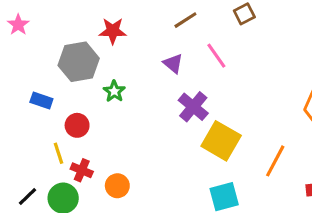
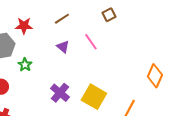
brown line: (185, 20) -> (62, 19), moved
purple cross: (193, 107) -> (60, 93), moved

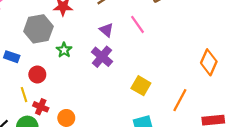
purple cross: (60, 93) -> (102, 57), moved
yellow square: (94, 97) -> (141, 86), size x0.7

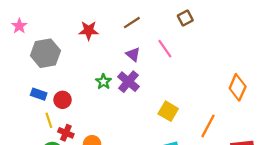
gray hexagon: (38, 29) -> (45, 53), moved
green star: (64, 50) -> (103, 82), moved
blue rectangle: (12, 57) -> (39, 94), moved

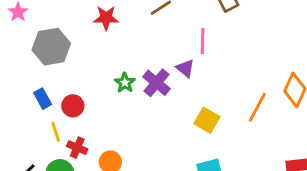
pink line: (165, 49) -> (203, 41), turned 36
purple triangle: (133, 54) -> (185, 68), moved
blue rectangle: (39, 94) -> (43, 99), turned 42
orange line: (208, 126) -> (257, 107), moved

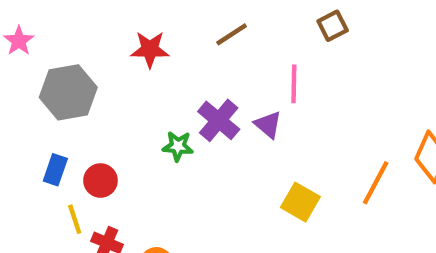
green star: (125, 83) -> (178, 146), turned -30
purple cross: (156, 83) -> (219, 120), moved
blue rectangle: (43, 99) -> (55, 170), turned 48

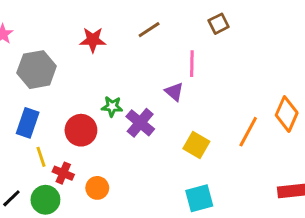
purple cross: (219, 120) -> (140, 123), moved
blue rectangle: (55, 170) -> (28, 123), size x1.4
red circle: (100, 181) -> (81, 130), moved, size x1.4

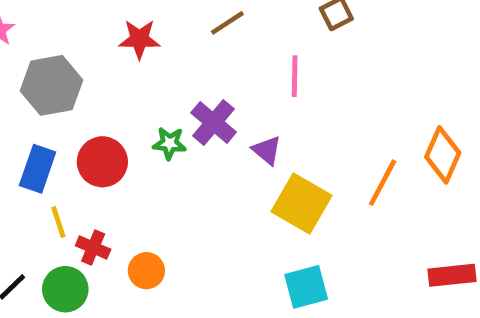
purple triangle: (174, 92) -> (267, 150), moved
purple cross: (140, 123) -> (214, 122), moved
red circle: (81, 130) -> (102, 162), moved
yellow square: (196, 145) -> (302, 204), size x1.4

